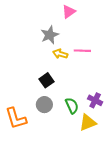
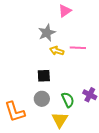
black square: (46, 80) -> (44, 76), turned 32
yellow triangle: (88, 123) -> (60, 120), moved, turned -36

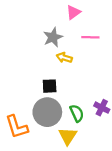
pink line: (78, 48) -> (90, 37), moved
gray circle: (42, 99) -> (47, 112), size x1.6

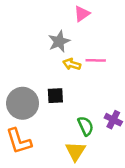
pink line: (90, 37) -> (96, 60), moved
gray circle: (47, 112) -> (23, 103), moved

